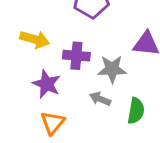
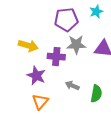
gray star: (112, 69) -> (76, 45), moved

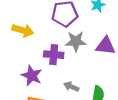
yellow arrow: (28, 46) -> (23, 30), moved

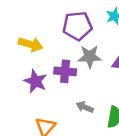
purple star: (32, 76) -> (36, 81), moved

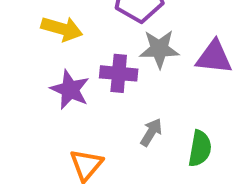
gray arrow: (85, 107) -> (151, 132), turned 98

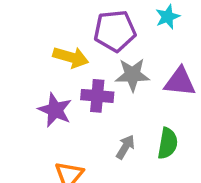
yellow arrow: (62, 29) -> (71, 57), moved
green semicircle: (200, 149) -> (168, 143), moved

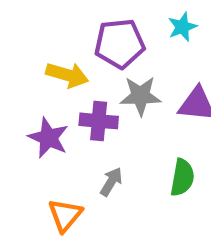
gray arrow: (125, 147) -> (111, 182), moved

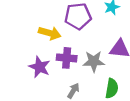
gray star: (140, 96) -> (94, 61), moved

